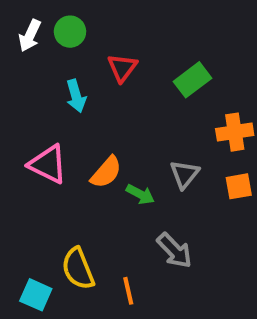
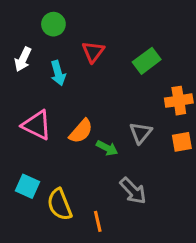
white arrow: (30, 36) -> (23, 59), moved
cyan square: (36, 295) -> (27, 186), moved

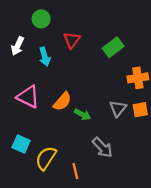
gray triangle: (141, 133) -> (118, 109), moved
yellow semicircle: (60, 205) -> (46, 158), turned 55

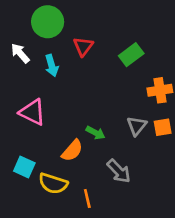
green circle: (41, 19) -> (48, 22), size x1.5
white arrow: (18, 46) -> (20, 53), turned 114
orange semicircle: (62, 101) -> (72, 151), moved
yellow semicircle: (46, 158) -> (53, 183), turned -105

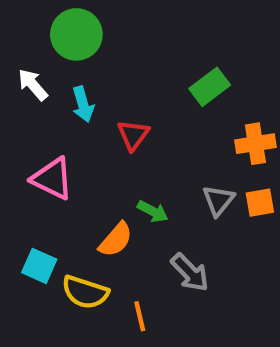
red triangle: (83, 46) -> (133, 135), moved

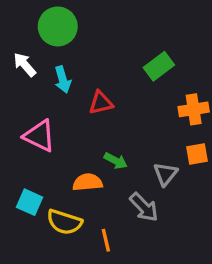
red triangle: (133, 135) -> (101, 103), turned 40
gray triangle: (218, 200) -> (165, 174), moved
orange semicircle: (116, 240) -> (88, 182), turned -136

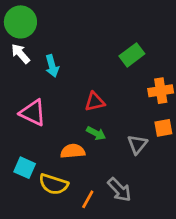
green circle: (58, 26) -> (20, 22), moved
red triangle: (101, 103) -> (95, 102), moved
gray arrow: (144, 207) -> (119, 190), moved
orange line: (106, 240) -> (88, 199), turned 42

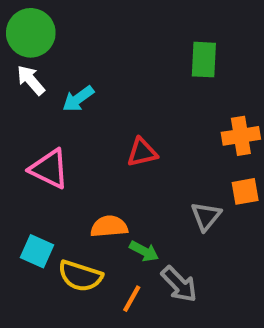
green rectangle: (132, 55) -> (204, 60), moved, turned -50
cyan arrow: (52, 66) -> (78, 99), turned 70
green arrow: (96, 133) -> (144, 251), moved

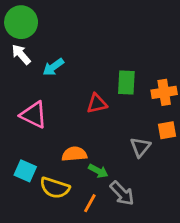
green rectangle: (204, 60) -> (126, 82), moved

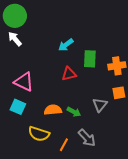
cyan arrow: (53, 67) -> (66, 45), moved
cyan square: (25, 171) -> (18, 107), moved
green arrow: (98, 171) -> (74, 112), moved

